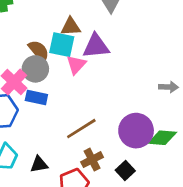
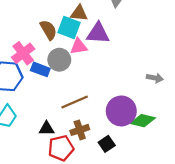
pink triangle: (76, 65) -> (79, 46), turned 30
gray circle: (35, 69) -> (59, 60), moved
black triangle: (39, 164) -> (47, 129), moved

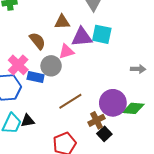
cyan square: (69, 27) -> (102, 34), moved
black triangle: (47, 129) -> (28, 121), moved
brown cross: (80, 130) -> (97, 120), moved

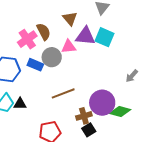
brown triangle: (62, 22) -> (70, 19), turned 42
pink cross: (18, 65) -> (27, 39), moved
gray arrow: (138, 69) -> (132, 76), turned 120

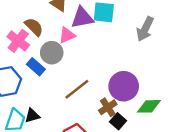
blue rectangle: (35, 65) -> (36, 67), turned 35
gray arrow: (132, 76) -> (145, 29), moved, size x1.5
green diamond: (120, 112) -> (149, 106), moved

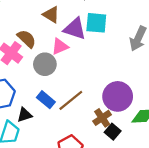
purple triangle: (82, 18) -> (75, 29), turned 30
blue rectangle: (36, 67) -> (46, 100), moved
black triangle: (32, 116) -> (25, 115), moved

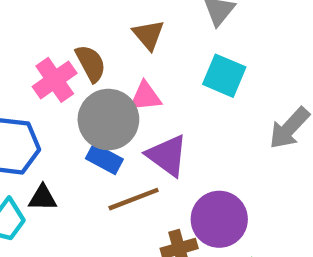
purple triangle: (75, 29) -> (167, 155), moved
gray circle: (45, 64) -> (108, 120), size x1.4
blue rectangle: (46, 100) -> (104, 159), moved, turned -30

